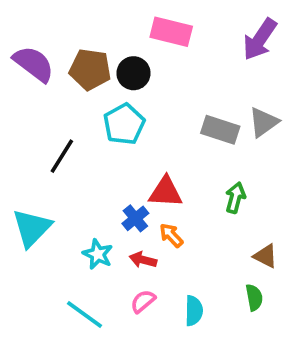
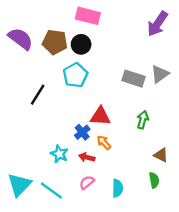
pink rectangle: (171, 32) -> (88, 16), moved
cyan triangle: (32, 228) -> (19, 185), moved

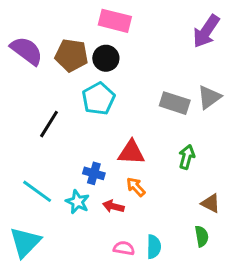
blue cross: (82, 132) -> (94, 173), moved, turned -35
pink semicircle: (87, 182) -> (124, 248), moved, turned 49
cyan line: (51, 190) -> (37, 191), moved

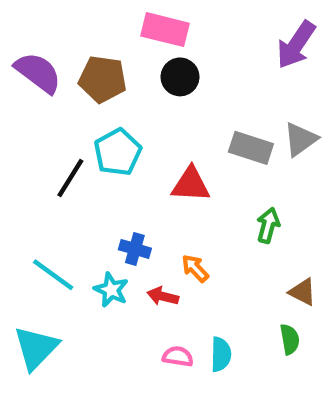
black circle: (106, 58) -> (180, 77), moved
cyan pentagon: (98, 99) -> (118, 152), moved
red triangle: (131, 152) -> (191, 184), moved

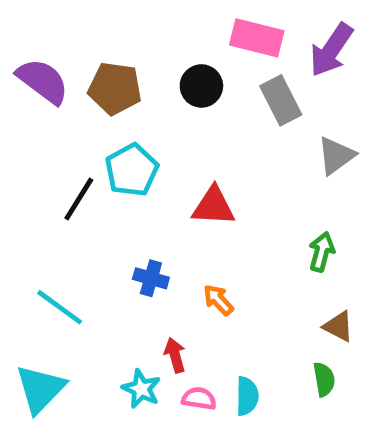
pink rectangle: (165, 30) -> (257, 38), moved
gray rectangle: (251, 148) -> (281, 100), moved, turned 45
green arrow: (268, 225) -> (322, 252), moved
cyan star: (111, 290) -> (141, 389), moved
red arrow: (163, 296) -> (175, 355), moved, turned 60

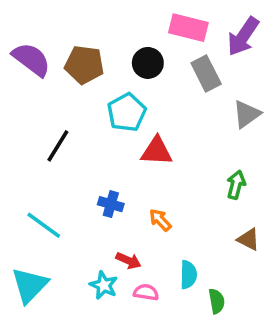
cyan pentagon: (132, 170) -> (127, 112), moved
red arrow: (175, 355) -> (128, 261), turned 130
green semicircle: (324, 379) -> (217, 301), moved
cyan semicircle: (247, 396) -> (188, 275), moved

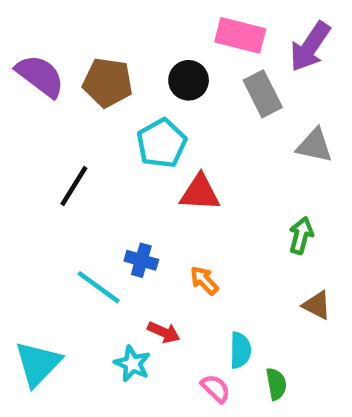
gray triangle: (247, 114) -> (314, 146), turned 48
cyan line: (44, 225) -> (99, 287), moved
pink semicircle: (146, 292) -> (216, 388), moved, turned 35

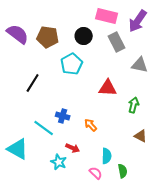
red triangle: (200, 193) -> (108, 88), moved
cyan triangle: (38, 364) -> (18, 149), moved, turned -45

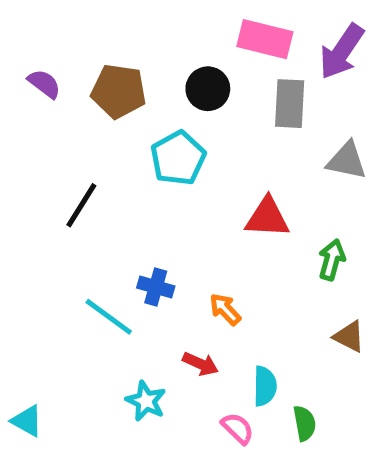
purple semicircle: (18, 34) -> (44, 84), size x0.6
gray rectangle: (117, 42) -> (290, 104), turned 30
red arrow: (73, 148) -> (200, 364), moved
cyan triangle: (18, 149) -> (27, 421), moved, size x0.6

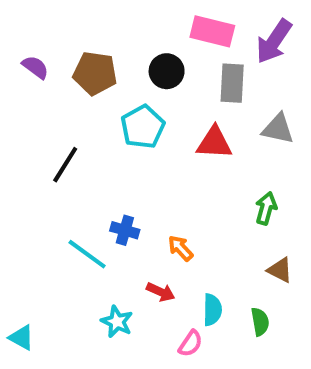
red triangle: (267, 218) -> (214, 143), moved
green semicircle: (304, 423) -> (260, 322), moved
pink semicircle: (238, 428) -> (190, 344), turned 80

